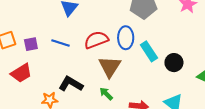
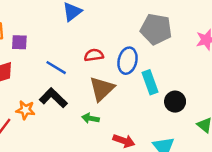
red semicircle: (96, 40) -> (94, 55), size x0.7
blue line: (61, 43) -> (56, 68), moved
green arrow: (106, 94) -> (91, 118), turned -48

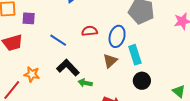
brown triangle: (102, 89) -> (110, 61), moved, size x0.7
black L-shape: (53, 98) -> (68, 68), moved
black circle: (175, 102) -> (142, 81), moved

